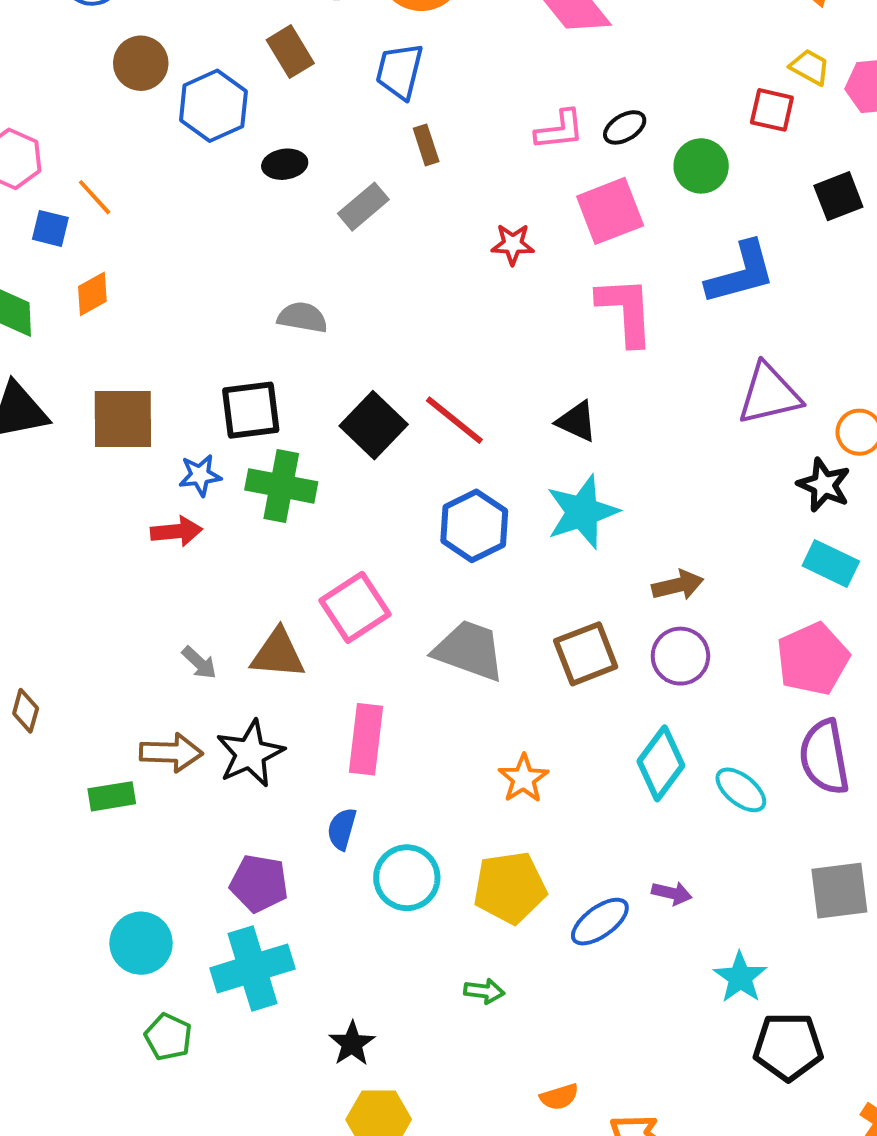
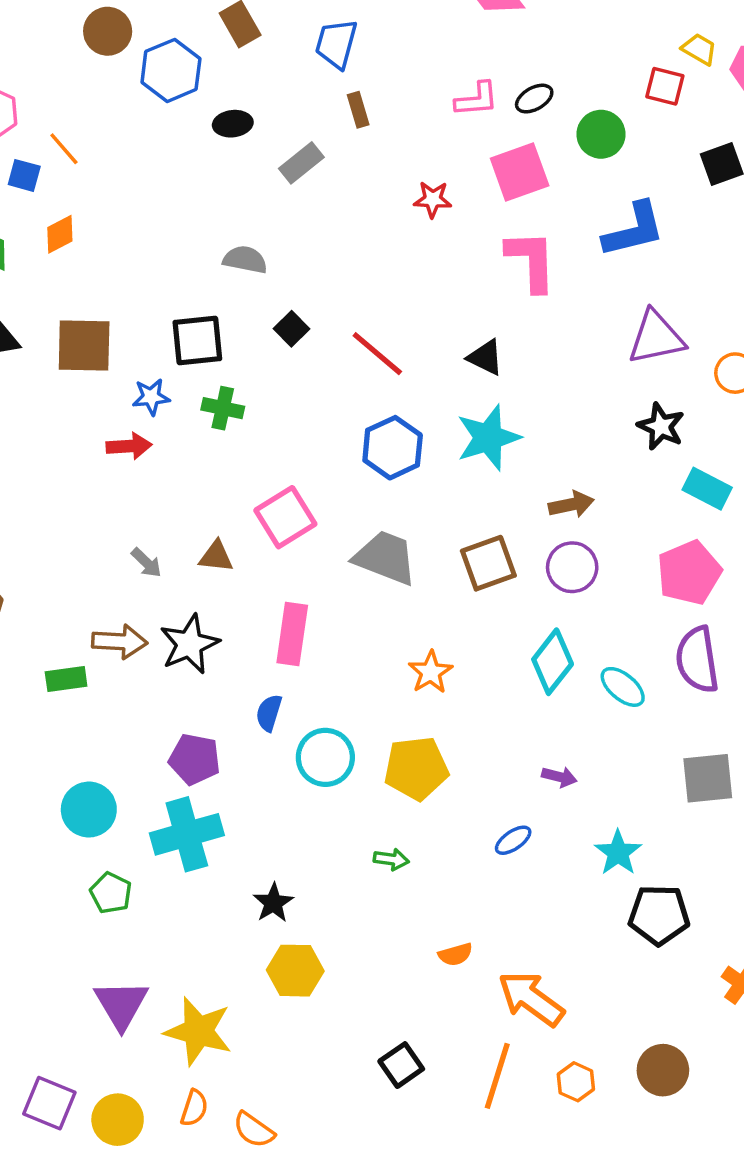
black square: (374, 425) -> (291, 329), moved, size x0.6
black star: (824, 485) -> (661, 426), moved
green cross: (281, 486) -> (223, 408), size x0.7
brown triangle: (278, 654) -> (216, 557), size x0.7
blue ellipse: (600, 922) -> (513, 840), moved, size x0.7

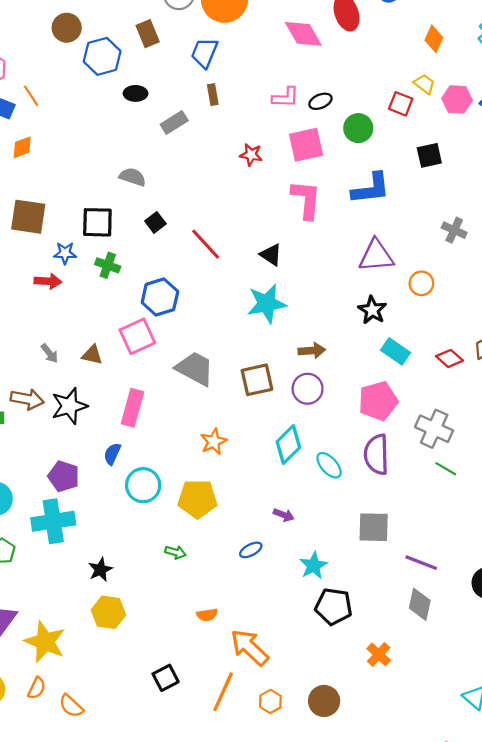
blue hexagon: (393, 448) -> (160, 297), moved

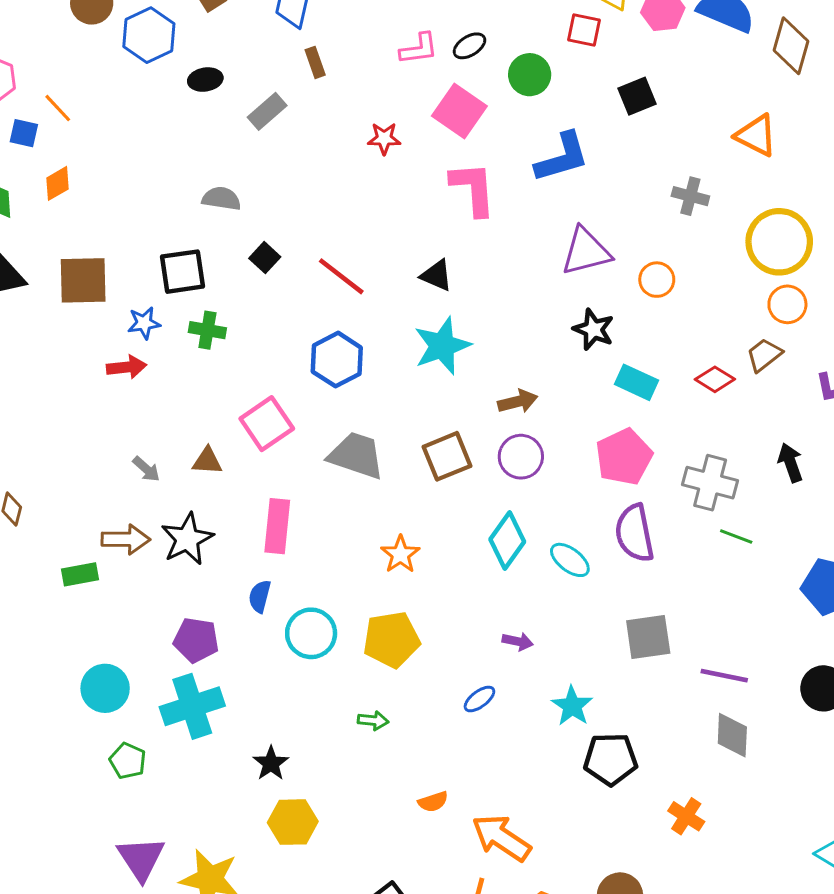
pink square: (306, 145) -> (459, 111), turned -33
blue hexagon: (160, 297) -> (337, 360), moved

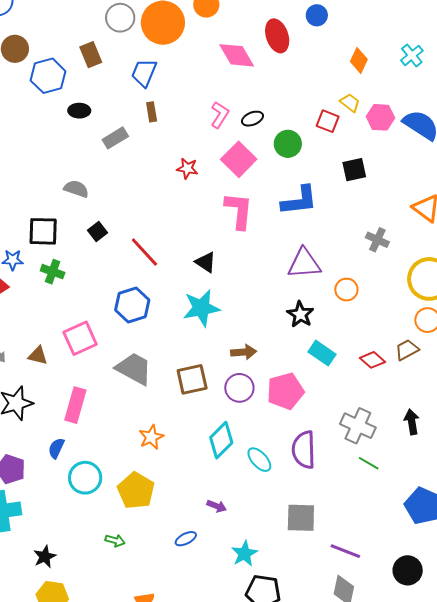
pink L-shape: (419, 49) -> (220, 115), turned -60
pink pentagon: (624, 457) -> (285, 391), moved
yellow pentagon: (391, 639) -> (136, 491), turned 30

